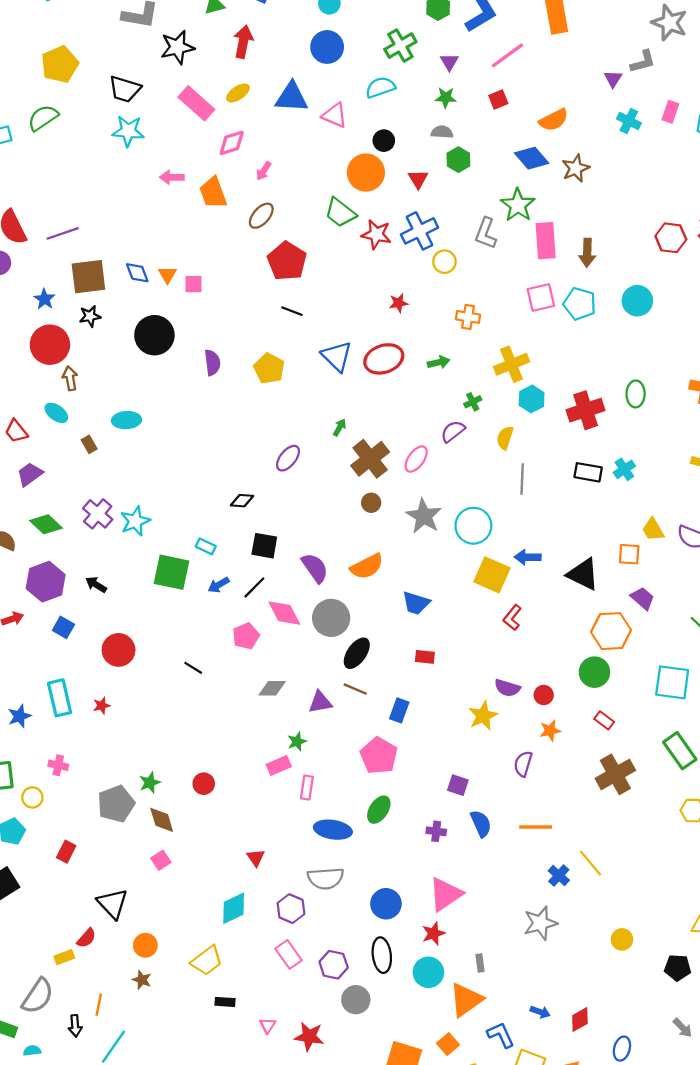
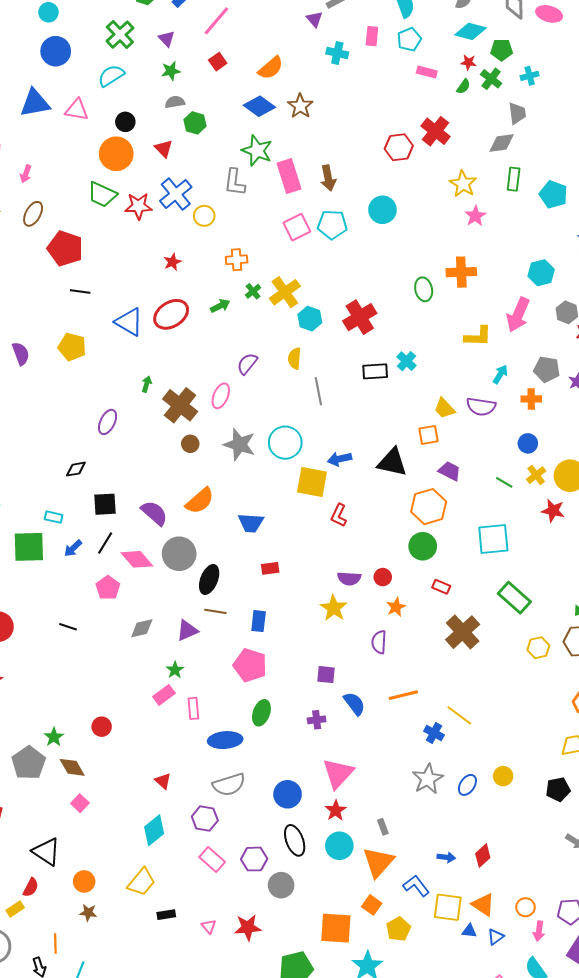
green ellipse: (636, 394) -> (424, 289), moved
green cross: (473, 402) -> (253, 291), moved
blue ellipse: (622, 1049) -> (467, 785), moved, turned 30

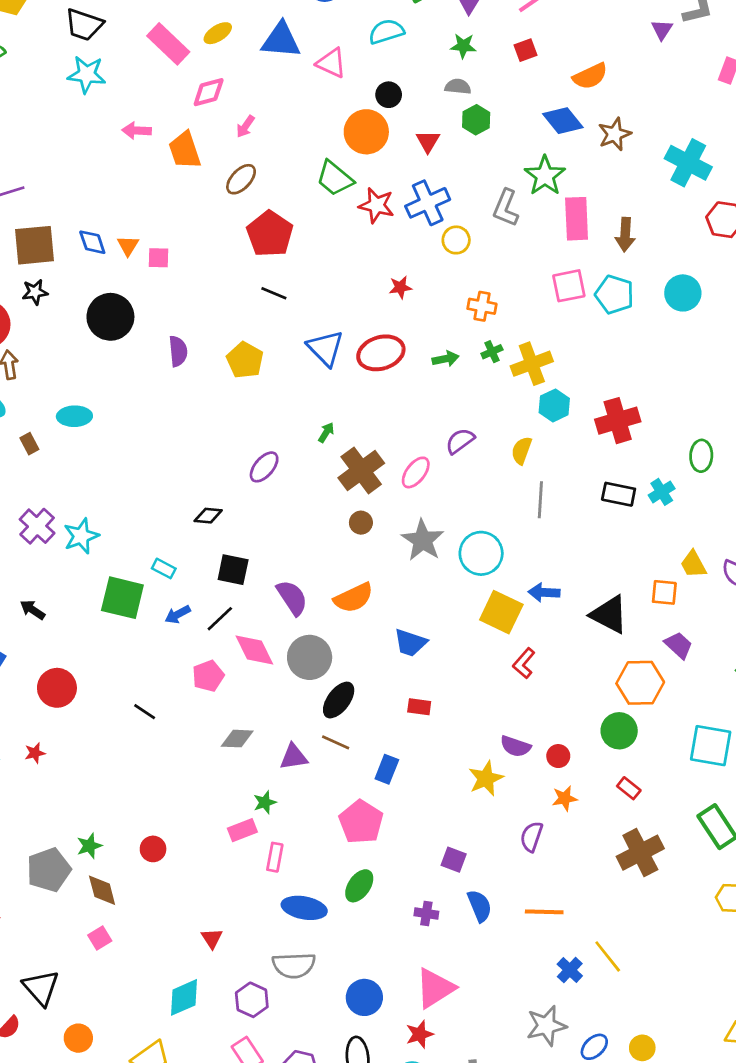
cyan cross: (337, 53) -> (688, 163), moved, size x1.6
green ellipse: (424, 289) -> (701, 456), moved

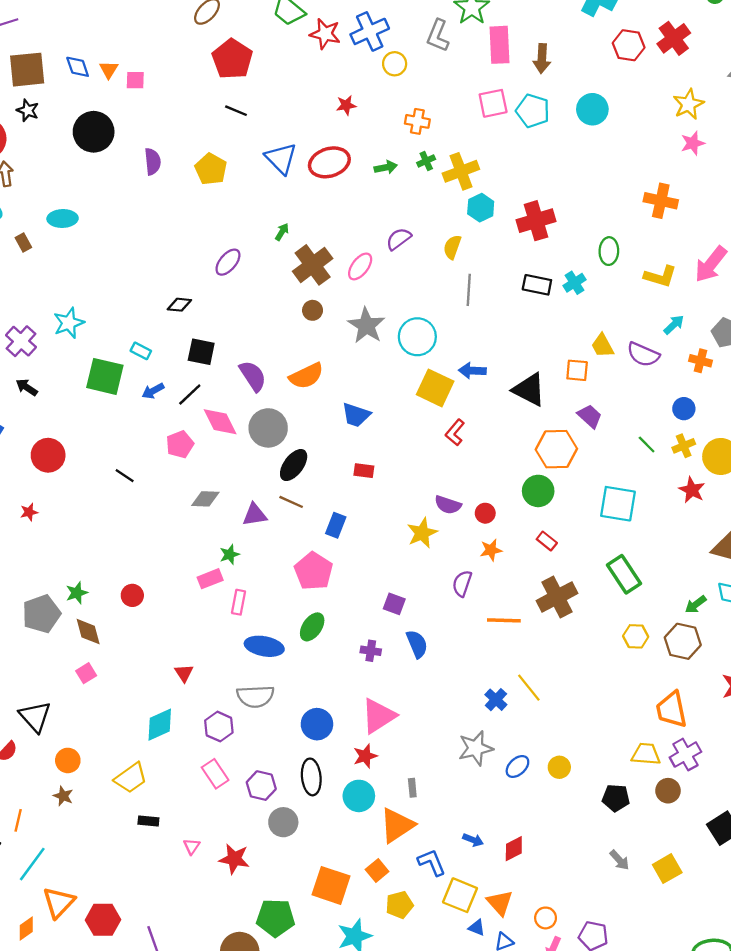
black star: (35, 292) -> (28, 110), turned 30
purple cross: (37, 526) -> (21, 341), moved
orange line: (544, 912) -> (504, 620), moved

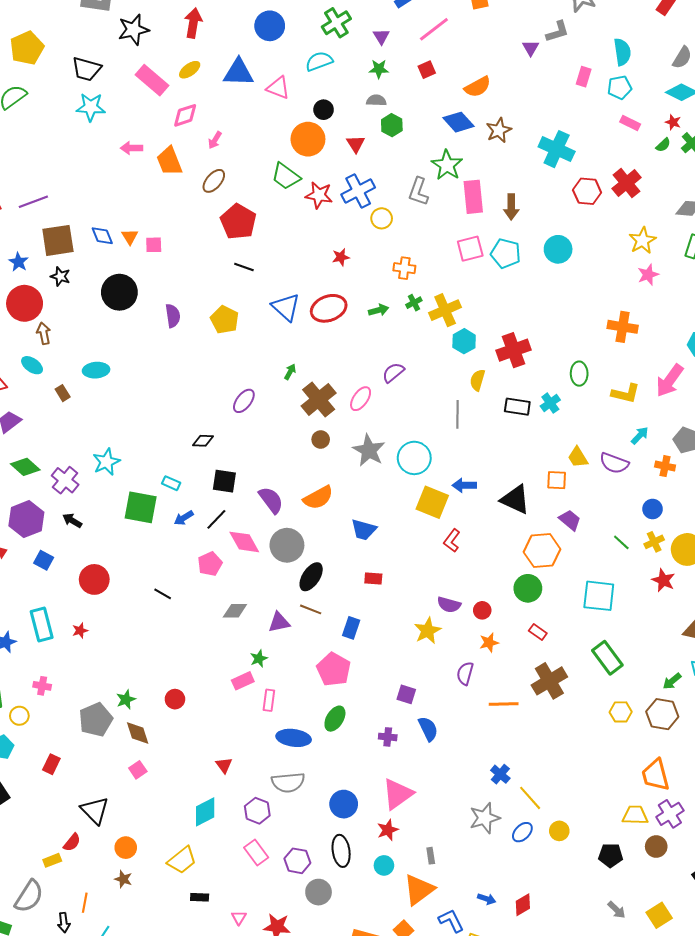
yellow semicircle: (452, 247) -> (477, 380), moved
yellow line: (529, 688) -> (530, 798), moved
cyan circle: (359, 796) -> (384, 865), size x0.7

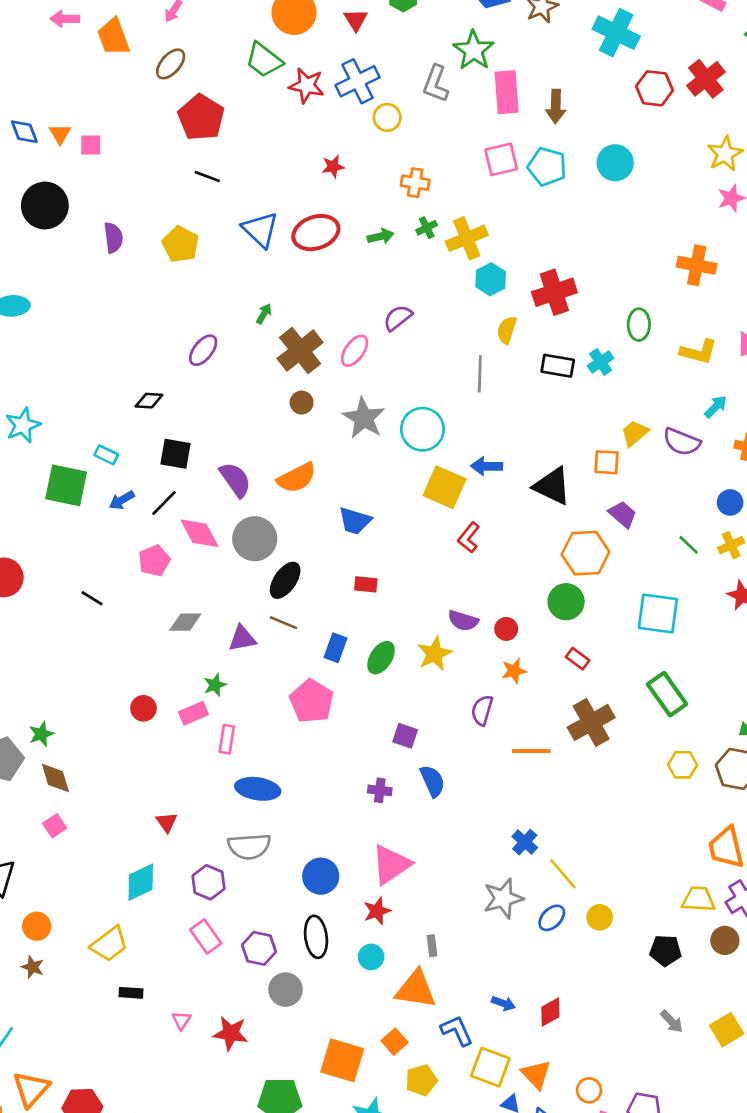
yellow trapezoid: (578, 457) -> (635, 433), turned 80
red circle: (175, 699) -> (143, 708), moved
green ellipse: (335, 719) -> (381, 658), moved
orange triangle: (419, 890) -> (416, 989), turned 44

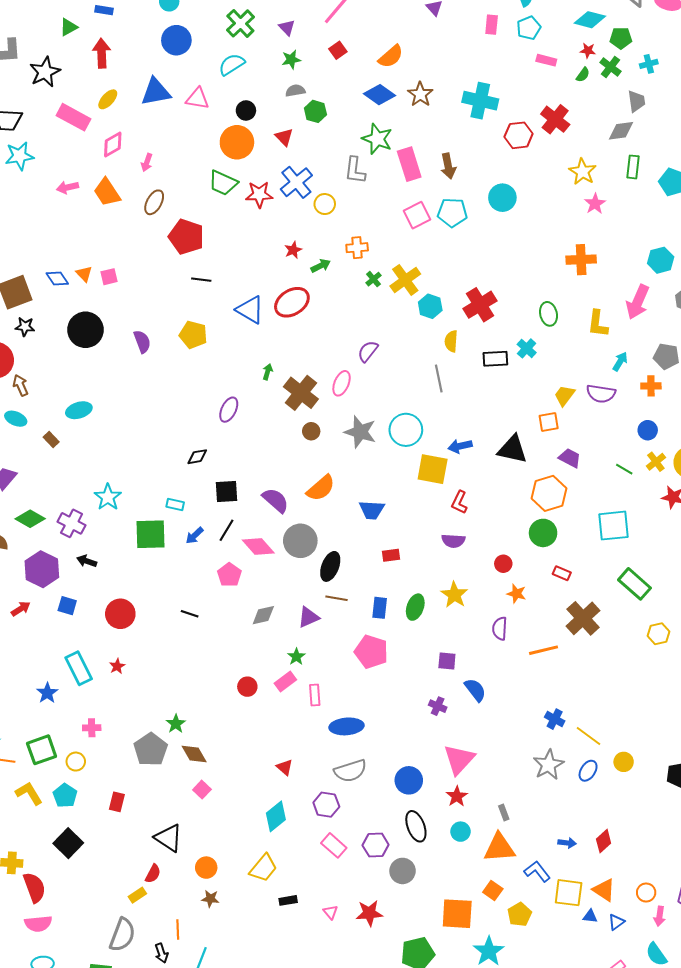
green arrow: (381, 236) -> (321, 266), moved
yellow L-shape: (699, 352) -> (598, 324), turned 96
purple semicircle: (463, 621) -> (453, 541), moved
orange star: (514, 671) -> (516, 594), turned -30
purple cross: (380, 790) -> (438, 706), turned 30

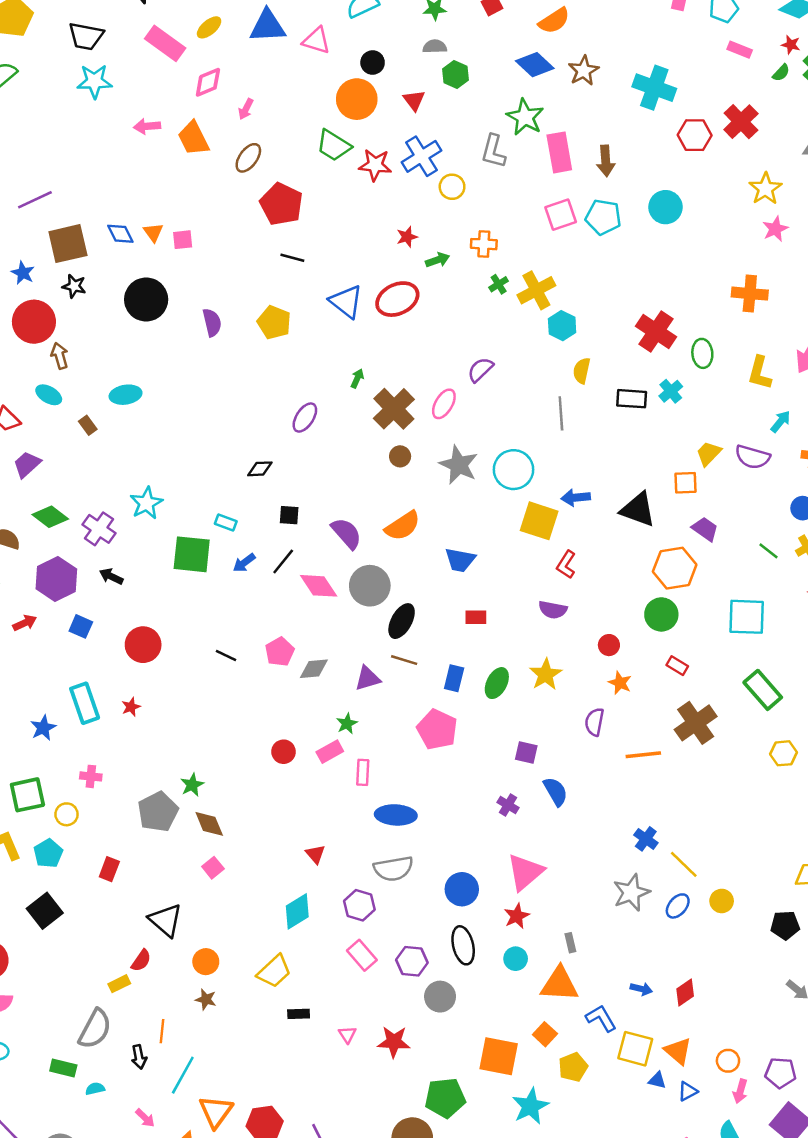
red cross: (480, 305) -> (656, 332), moved, turned -32
black square: (226, 492) -> (289, 515), size x0.7
pink pentagon: (229, 575) -> (280, 652), moved

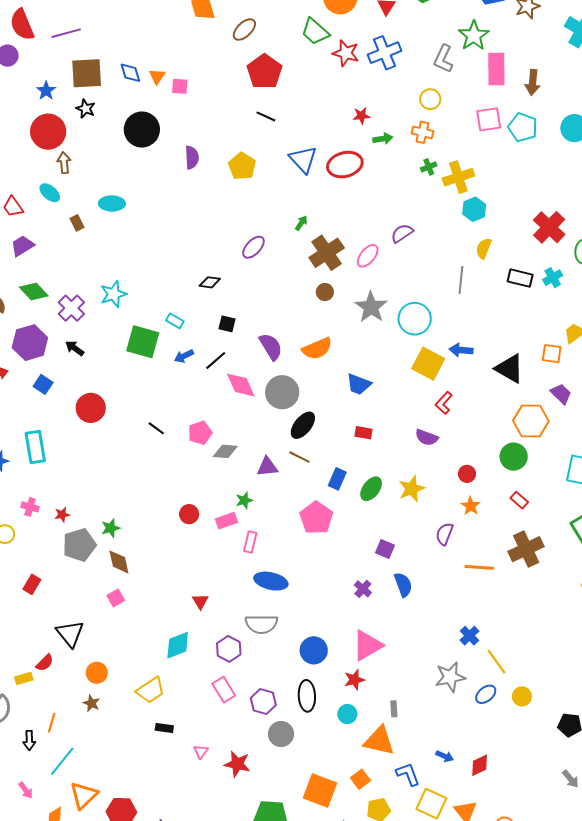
yellow circle: (452, 187) -> (430, 99), moved
red star: (131, 707) -> (62, 515), moved

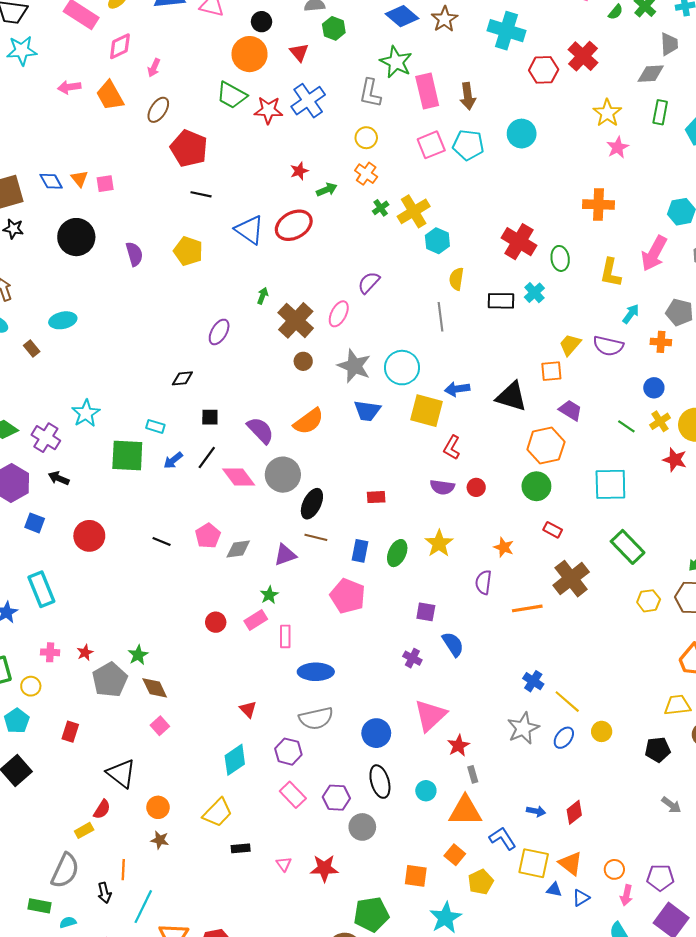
orange cross: (422, 132) -> (366, 174), turned 35
blue trapezoid: (359, 384) -> (367, 411), moved
red circle: (467, 474) -> (476, 487), moved
red star: (354, 680) -> (458, 746), moved
orange square: (320, 790) -> (416, 876), size x0.7

